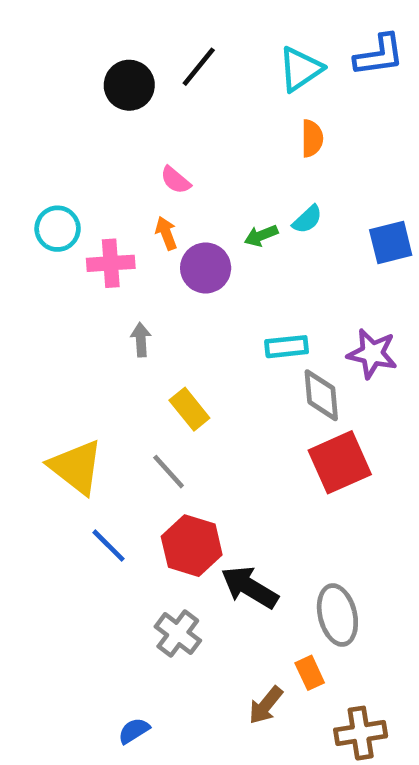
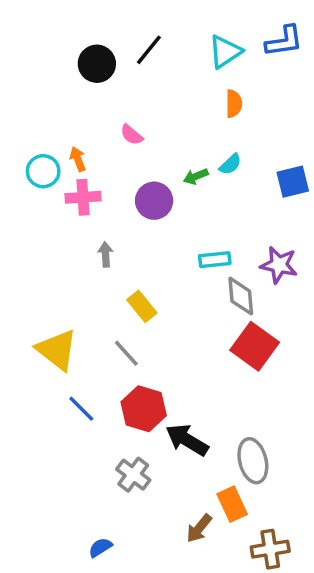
orange arrow: (166, 233) -> (78, 159), moved
red square: (340, 462) -> (255, 346), turned -30
orange rectangle: (310, 673) -> (232, 504), size x1.4

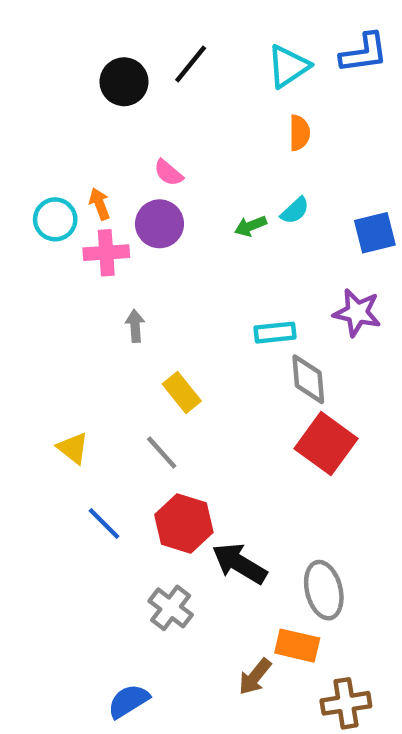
purple circle: (154, 201) -> (160, 224), moved
purple star: (279, 265) -> (357, 313), moved
yellow triangle: (57, 350) -> (73, 448), size x0.6
orange rectangle: (232, 504) -> (297, 646), turned -52
blue semicircle: (100, 547) -> (128, 701), size x1.4

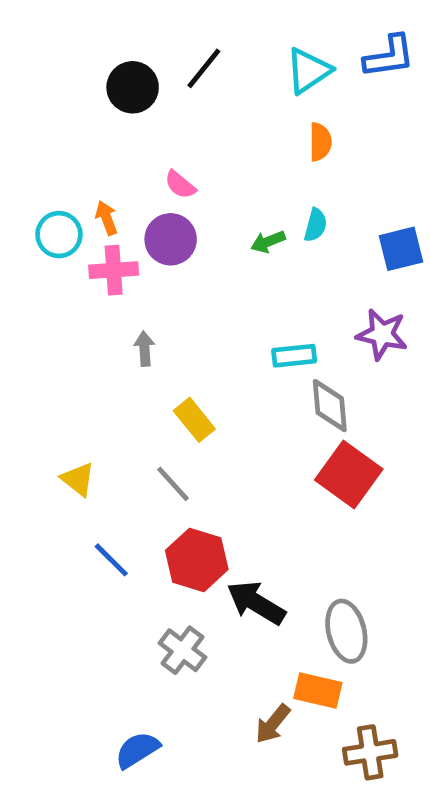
cyan semicircle: (295, 211) -> (315, 225), turned -32

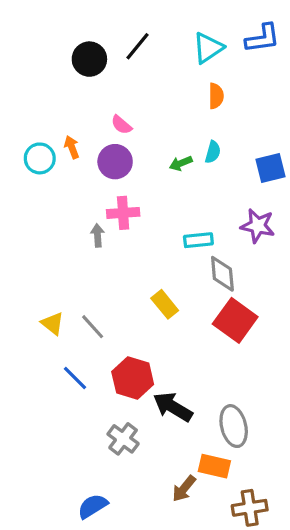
pink cross: (114, 270) -> (123, 213), moved
yellow rectangle: (194, 420) -> (165, 304), moved
gray line: (173, 484) -> (93, 327), moved

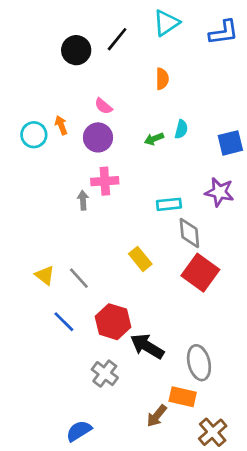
cyan triangle: (208, 48) -> (166, 23), moved
orange semicircle: (216, 96) -> (162, 79), moved
brown cross: (250, 508) -> (213, 432), turned -32

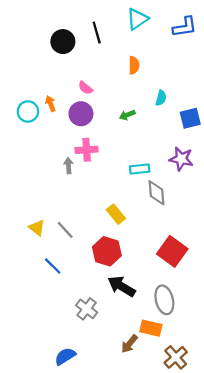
black line: (117, 39) -> (97, 33), turned -55
cyan semicircle: (181, 129) -> (161, 98), moved
red square: (200, 273) -> (172, 251), moved
red hexagon: (113, 322) -> (107, 251), moved

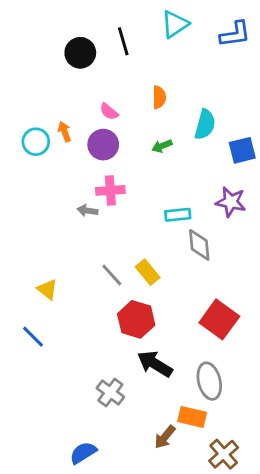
orange semicircle: (134, 65) -> (159, 97), moved
cyan semicircle: (161, 98) -> (205, 124), size x1.5
gray arrow: (69, 166) -> (87, 210), turned -77
gray line: (65, 230) -> (112, 275), moved
blue line: (53, 266) -> (33, 337), moved

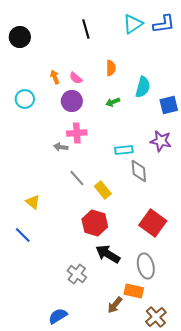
cyan triangle: (175, 24) -> (133, 24), moved
black circle: (80, 53) -> (20, 37), moved
orange arrow: (65, 132) -> (55, 77), moved
gray line: (112, 275) -> (77, 178), moved

